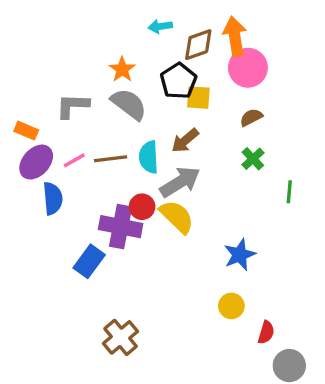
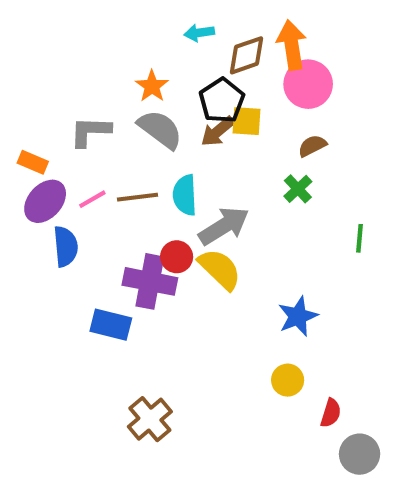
brown arrow: (185, 141) -> (218, 131), moved
green cross: (253, 159) -> (298, 189), moved
blue rectangle: (89, 261) -> (111, 325), turned 68

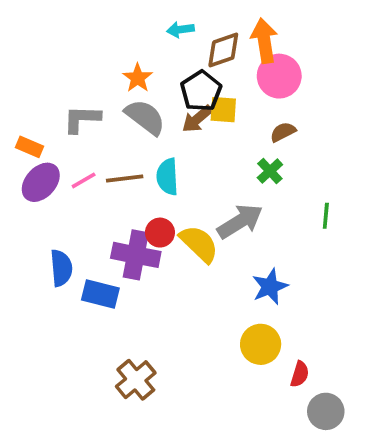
gray arrow: (224, 226) -> (240, 221), moved
blue semicircle: (66, 246) -> (61, 268), moved
yellow circle: (288, 380) -> (261, 344), size x1.4

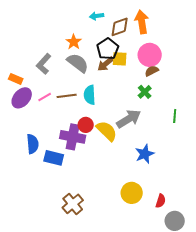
pink circle: (279, 76) -> (150, 55), moved
gray L-shape: (82, 119) -> (44, 64), turned -50
yellow circle: (261, 344) -> (132, 193), moved

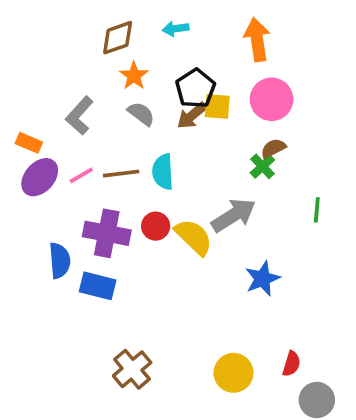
brown diamond: (120, 27) -> (118, 38), moved
gray semicircle: (78, 63) -> (141, 114), size x0.7
brown semicircle: (152, 71) -> (273, 148), moved
purple cross: (73, 137) -> (107, 233), moved
yellow circle: (132, 193) -> (234, 373), moved

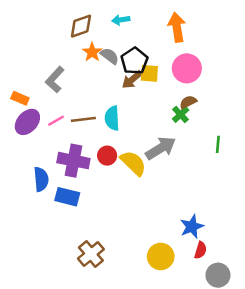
gray semicircle: (141, 114) -> (110, 56), moved
blue star: (262, 279) -> (192, 227), moved

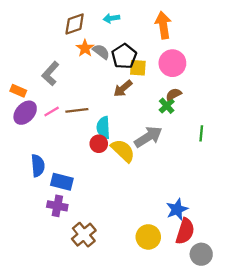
brown arrow: (132, 80) -> (123, 88), moved
cyan semicircle: (112, 118) -> (103, 128), moved
purple cross: (73, 161) -> (57, 206), moved, size x0.7
red semicircle: (201, 250) -> (185, 231), size x1.6

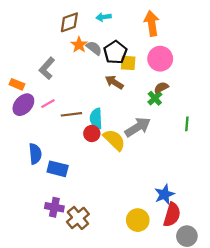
brown arrow: (123, 88) -> (114, 82), turned 72
brown line: (77, 110) -> (71, 114), moved
purple cross: (57, 206) -> (54, 207), moved

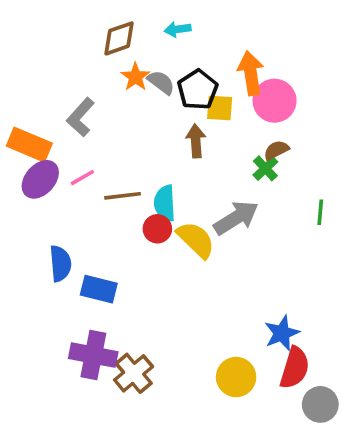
orange arrow: (152, 23) -> (251, 73), moved
brown arrow: (114, 82) -> (196, 141), turned 54
orange rectangle: (17, 84) -> (29, 145), size x1.6
purple cross: (54, 207) -> (93, 355), size x1.4

